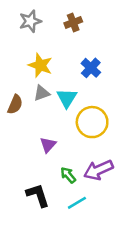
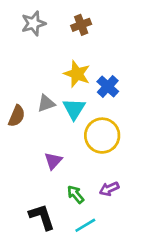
yellow star: (40, 65) -> (77, 74), moved
blue cross: (91, 68) -> (108, 86), moved
purple arrow: (98, 170) -> (109, 189), size x0.6

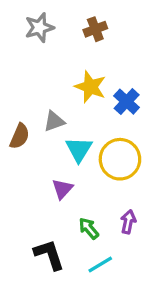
cyan triangle: (74, 109) -> (79, 149), moved
purple arrow: (109, 189) -> (128, 222), turned 126

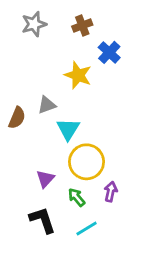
blue cross: (127, 102) -> (109, 52), moved
yellow circle: (120, 159) -> (87, 162), moved
purple triangle: (62, 189) -> (45, 179), moved

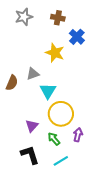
brown cross: (82, 26) -> (58, 18), turned 32

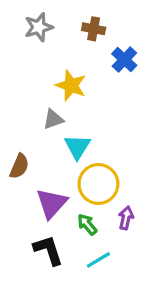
yellow star: (55, 53) -> (71, 85), moved
brown semicircle: (12, 83) -> (19, 166), moved
purple triangle: (32, 126) -> (52, 203), size x1.5

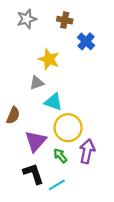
cyan triangle: (77, 147) -> (53, 102), turned -42
purple arrow: (126, 218) -> (87, 151), size x1.5
cyan line: (98, 260) -> (57, 185), moved

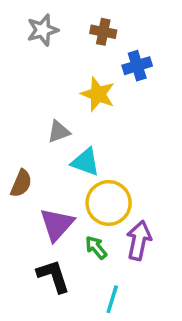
blue cross: (86, 41) -> (137, 66), turned 30
yellow star: (49, 59) -> (98, 94), moved
cyan line: (57, 185) -> (112, 299), moved, turned -42

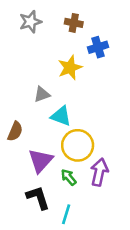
yellow star: (98, 94) -> (70, 68), turned 30
cyan line: (112, 299) -> (66, 214), moved

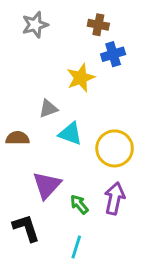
brown cross: (74, 23) -> (98, 25), moved
brown semicircle: (15, 131) -> (17, 138), moved, turned -114
yellow circle: (78, 145) -> (115, 148), moved
black L-shape: (38, 198) -> (26, 228), moved

